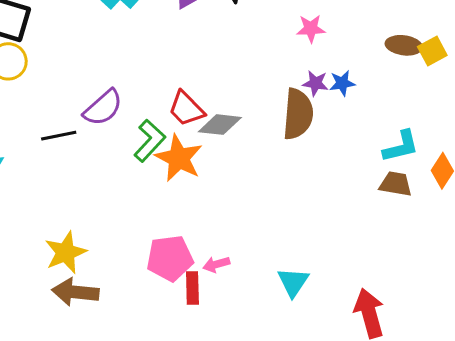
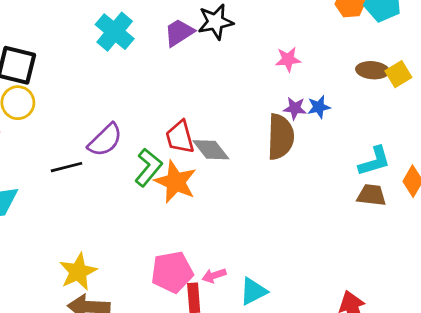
red trapezoid: (186, 109) -> (180, 137), turned 32
gray diamond: (220, 125) -> (211, 150), turned 48
cyan triangle: (293, 282) -> (253, 291), moved, turned 32

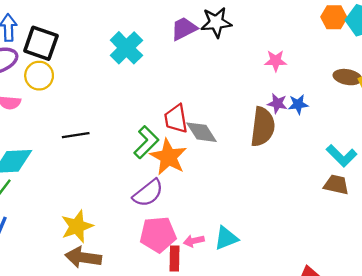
cyan cross: (115, 32) -> (126, 48), moved
purple semicircle: (105, 140) -> (148, 193), moved
cyan L-shape: (374, 161) -> (342, 156), turned 56
cyan triangle: (253, 291) -> (226, 238), moved

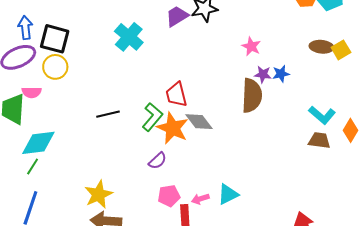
pink star: (276, 61) -> (251, 46), moved, turned 30
gray diamond: (202, 132) -> (199, 122), moved
black line: (76, 135) -> (108, 114), moved
purple semicircle: (148, 193) -> (158, 161), size x0.7
pink pentagon: (158, 234) -> (169, 196), size x0.7

